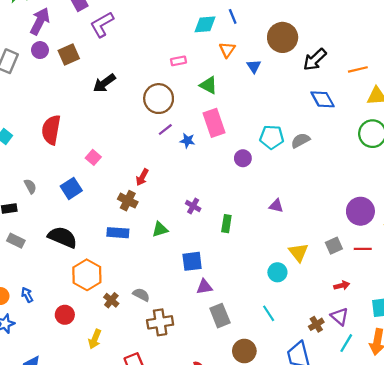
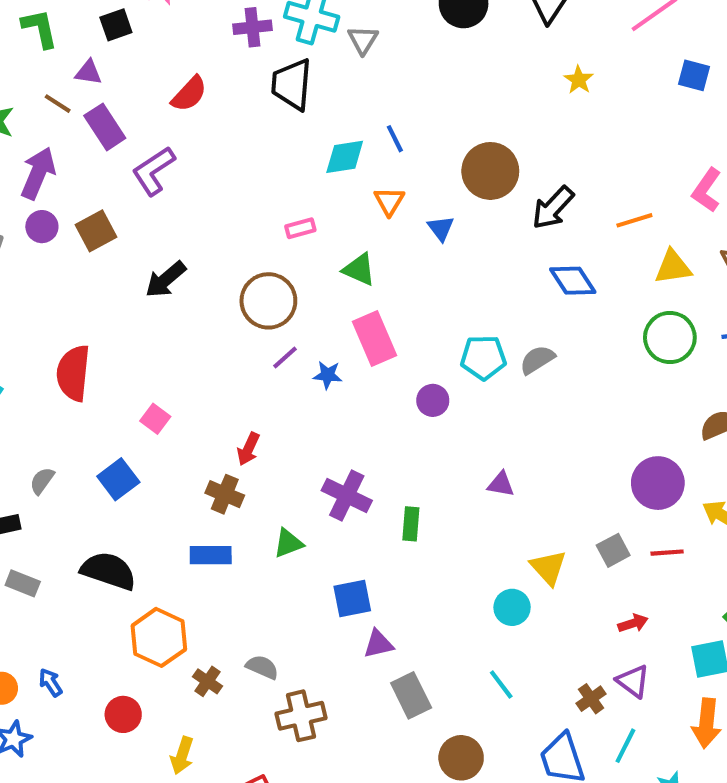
gray semicircle: (30, 186) -> (42, 481), turned -112
purple cross: (193, 206) -> (347, 496), size x1.6
cyan line: (346, 343) -> (625, 746), moved

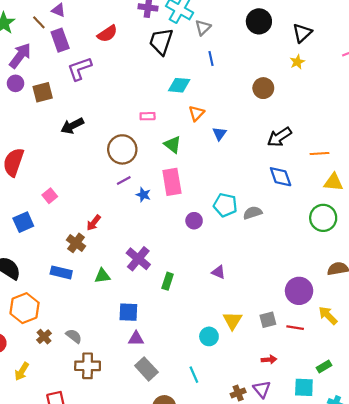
yellow star: (579, 80) -> (297, 62), moved
blue line: (395, 139) -> (211, 59), moved
brown circle: (490, 171) -> (263, 88), moved, size x0.7
gray rectangle: (411, 695) -> (146, 369), turned -30

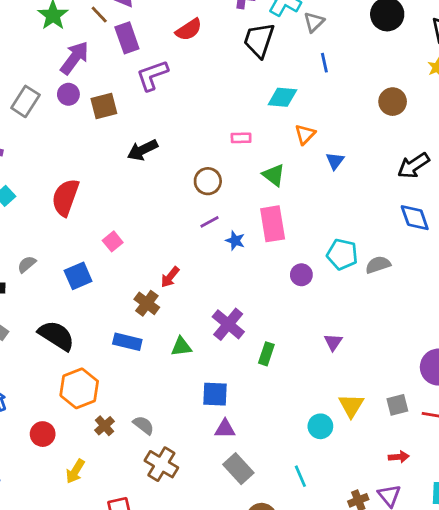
brown circle: (122, 149) -> (208, 181), size x0.7
purple triangle: (219, 272) -> (333, 342), turned 40
brown cross: (88, 366) -> (161, 464), turned 30

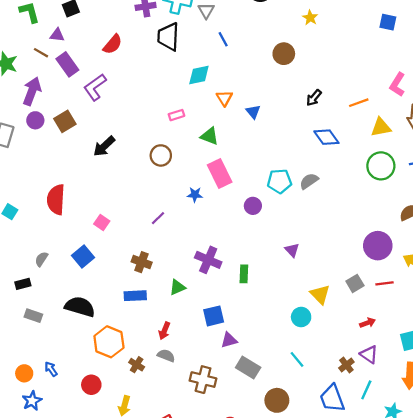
black arrow: (413, 166) -> (314, 98), size x0.7
purple line: (210, 222) -> (158, 218), moved
red arrow: (170, 277) -> (164, 331), moved
brown cross: (161, 464) -> (203, 380), moved

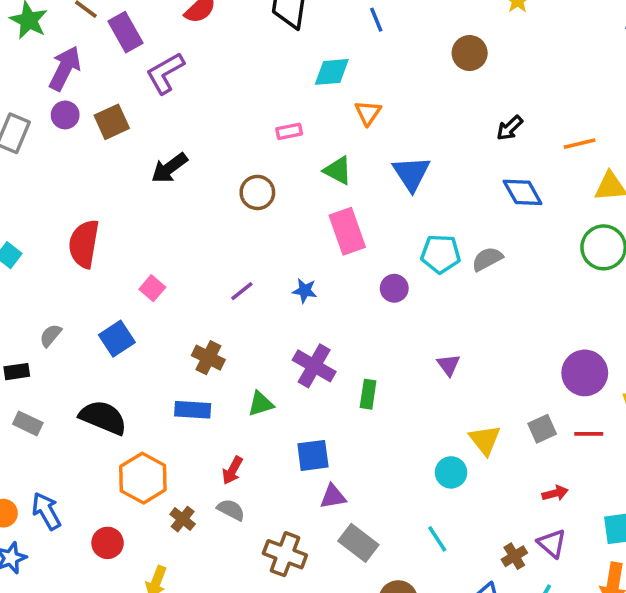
blue triangle: (253, 112) -> (411, 173), moved, size x1.6
blue star: (195, 195) -> (305, 291), moved
blue arrow: (51, 369) -> (46, 511), size x1.5

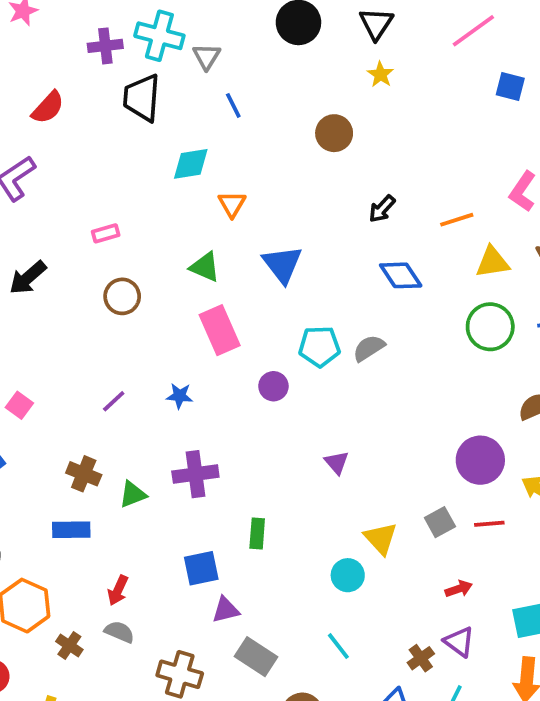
pink rectangle: (289, 131) -> (106, 233), moved
purple cross: (314, 366) -> (195, 474), turned -33
green rectangle: (368, 394) -> (257, 533), moved
green triangle: (261, 404) -> (133, 494), moved

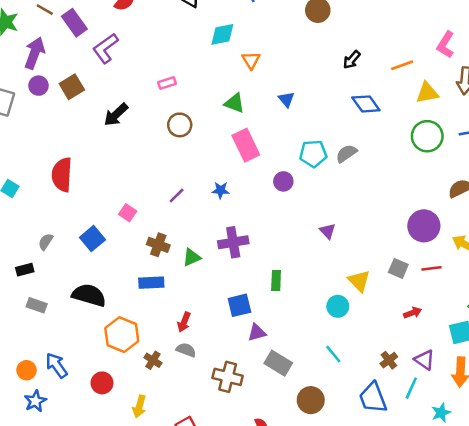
blue triangle: (282, 264) -> (286, 99), size x0.6
pink square: (19, 405) -> (128, 213), moved
gray square: (440, 522) -> (398, 268), turned -36
purple triangle: (459, 642) -> (425, 360), moved

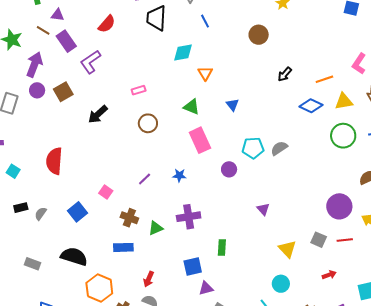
blue diamond: (366, 104) -> (311, 106), moved, turned -30
black rectangle: (25, 270) -> (21, 208), moved
cyan circle: (338, 306) -> (281, 284), moved

